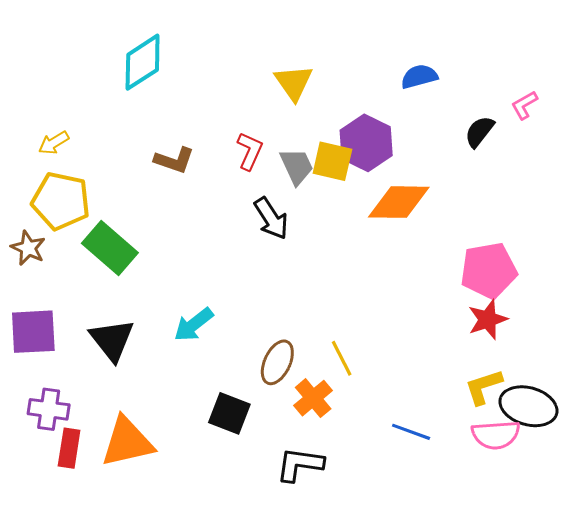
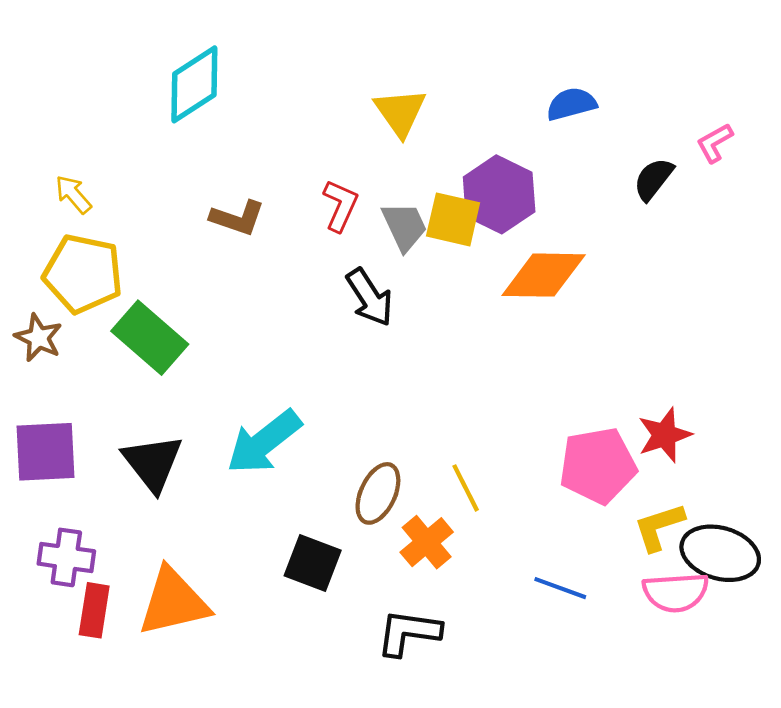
yellow arrow: (54, 143) -> (73, 194), turned 80
pink pentagon: (489, 270) -> (598, 466), moved
cyan arrow: (194, 325) -> (264, 442), size x1.4

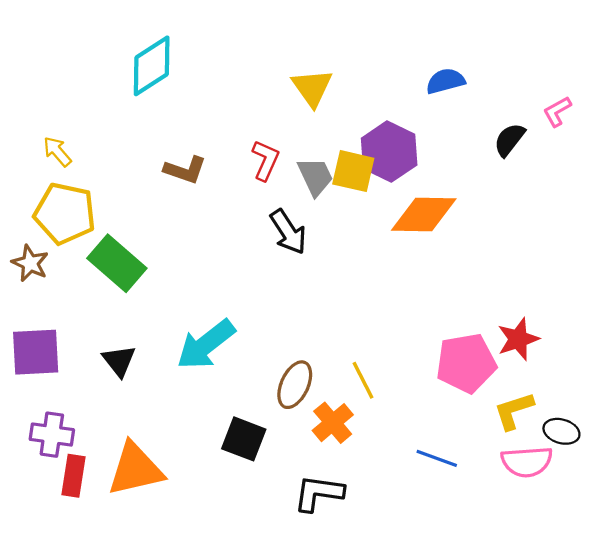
black triangle: (153, 463) -> (119, 361), size x0.7
black ellipse: (720, 553) -> (561, 431), size x0.6

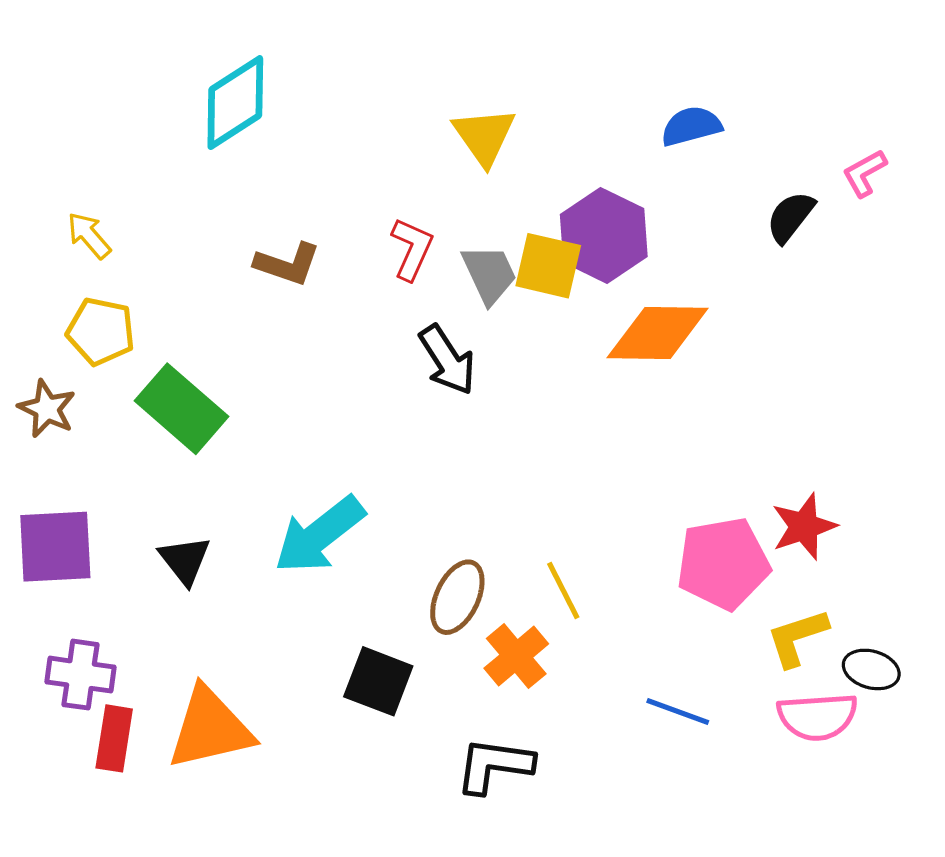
yellow pentagon: (65, 213) -> (101, 331), size x0.7

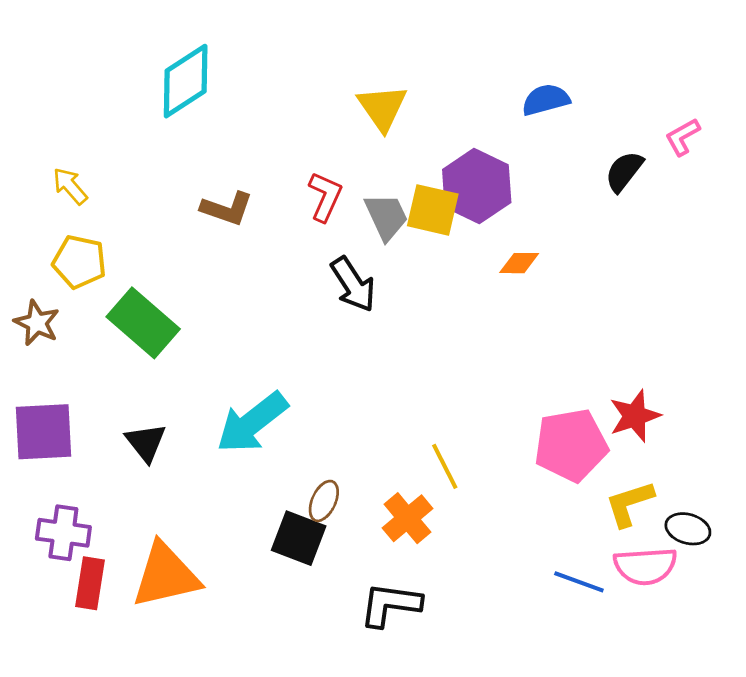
orange diamond: (658, 333) -> (519, 263), size x0.5
brown ellipse: (457, 597) -> (324, 501), moved, size x0.7
blue line: (678, 712) -> (579, 582), moved

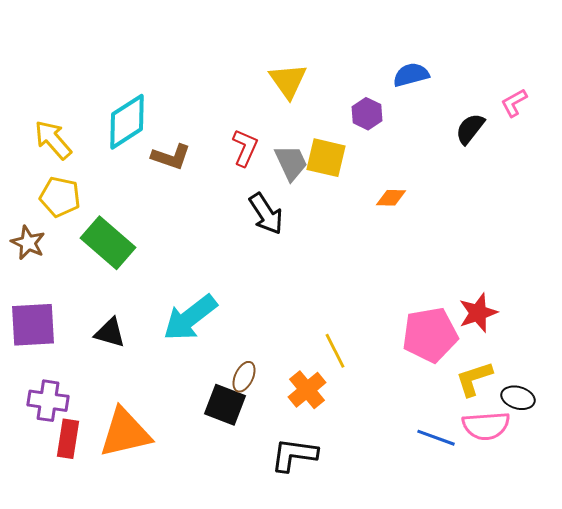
cyan diamond: (186, 81) -> (127, 122), moved
yellow arrow: (70, 186) -> (53, 140), size x1.4
purple hexagon: (477, 186) -> (367, 114), moved, size x0.6
black triangle: (146, 442) -> (110, 333), turned -36

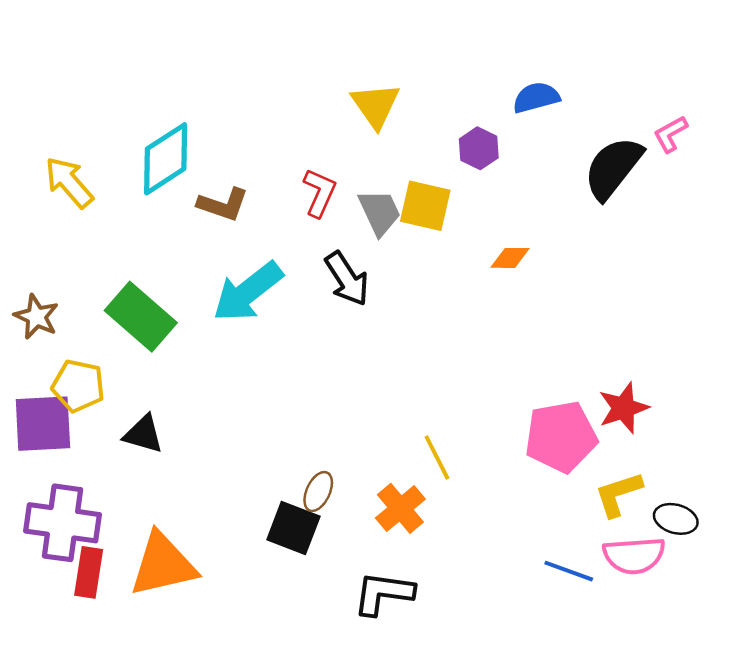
black semicircle: (470, 129) -> (613, 168), size x1.6
yellow pentagon: (60, 197) -> (78, 386), moved
cyan arrow: (190, 318) -> (248, 292), moved
purple cross: (48, 401) -> (62, 523), size x1.4

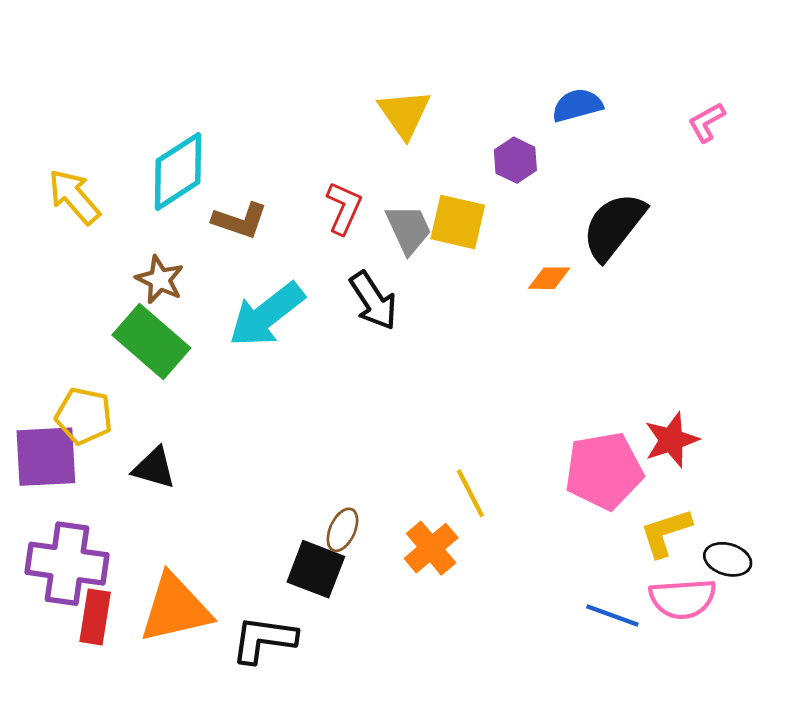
pink L-shape: (671, 134) -> (707, 122), moved
black semicircle: (613, 168) -> (614, 226), moved
brown star: (36, 317) -> (160, 280), moved
black L-shape: (383, 593) -> (264, 639), moved

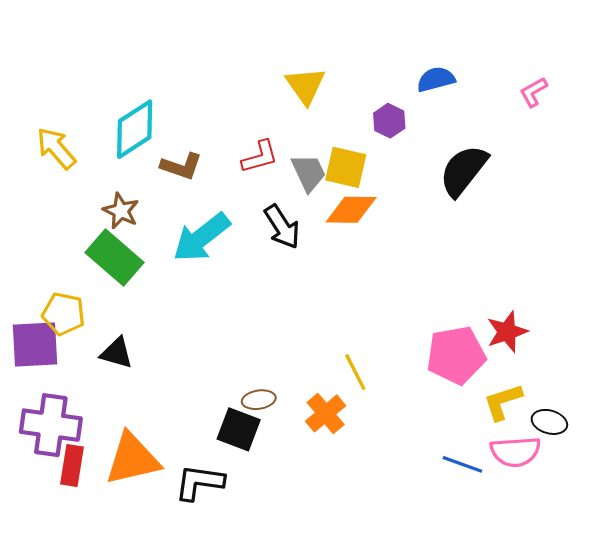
red L-shape: (344, 208) -> (260, 157), turned 51
orange diamond: (549, 278) -> (351, 210), moved, size x1.6
brown ellipse: (342, 530) -> (259, 400), turned 56

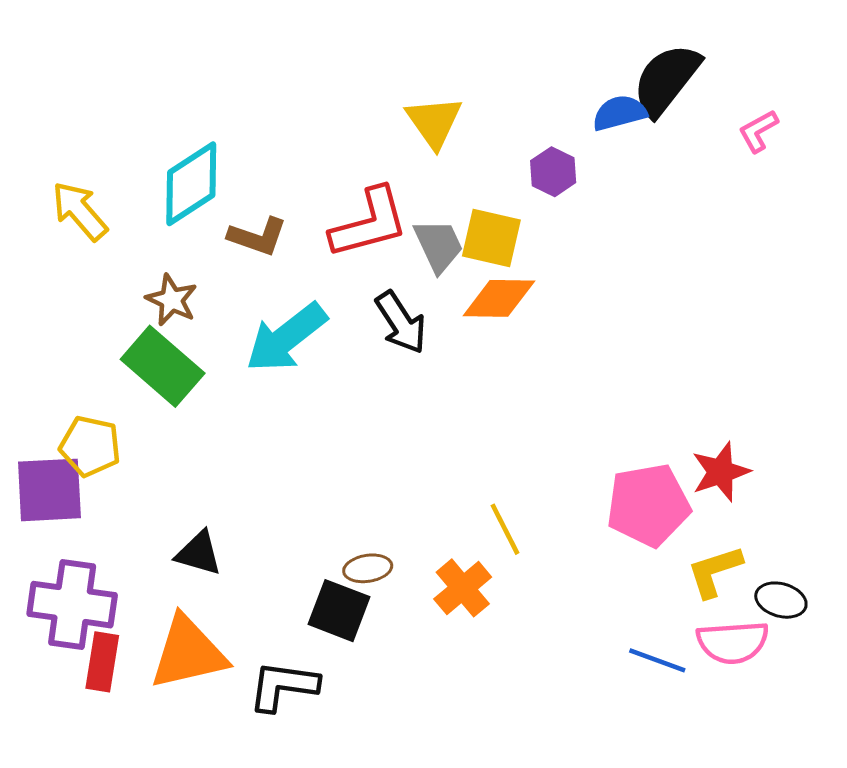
red L-shape: (260, 157) -> (369, 223), size x1.5
black semicircle: (463, 171) -> (666, 80), moved
black triangle: (117, 353) -> (199, 553), moved

